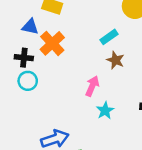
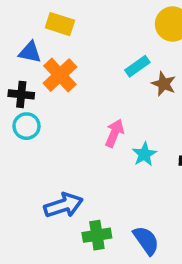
brown star: (115, 60) -> (164, 84), moved
cyan star: (105, 111) -> (144, 154), moved

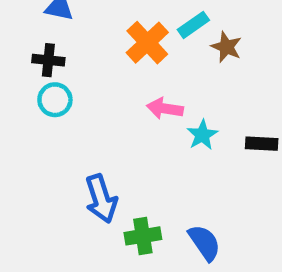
orange cross: (60, 75) -> (147, 43), moved
pink arrow: (114, 133) -> (165, 109), turned -104
blue arrow: (63, 205) -> (101, 199), turned 90

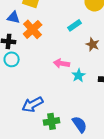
orange cross: (147, 43) -> (33, 29), moved
brown star: (226, 47) -> (93, 44), moved
blue arrow: (101, 199) -> (33, 104), turned 80

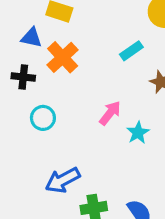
cyan circle: (12, 59) -> (43, 118), moved
pink arrow: (62, 63) -> (110, 113), turned 119

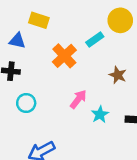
cyan rectangle: (131, 51) -> (95, 39), moved
orange cross: (63, 57) -> (64, 56), moved

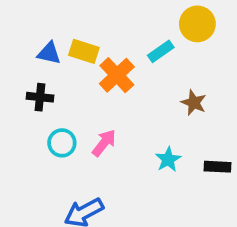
yellow rectangle: (39, 20) -> (84, 51), moved
pink arrow: (78, 99) -> (104, 143), moved

